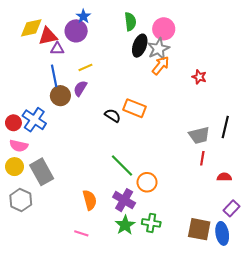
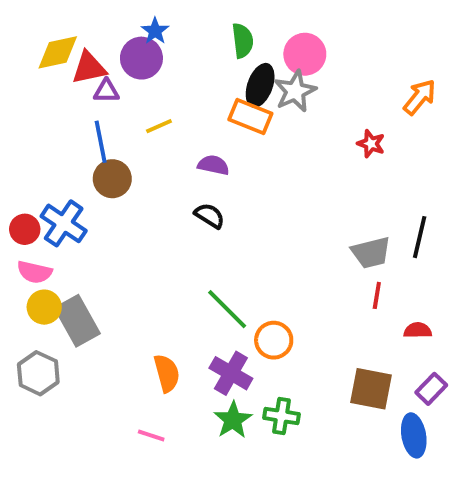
orange arrow: (161, 65) -> (420, 97), moved
purple semicircle: (80, 88) -> (213, 165), moved, turned 70
orange rectangle: (135, 108) -> (250, 116), moved
yellow circle: (14, 167) -> (44, 307), moved
brown square: (199, 229) -> (371, 389), moved

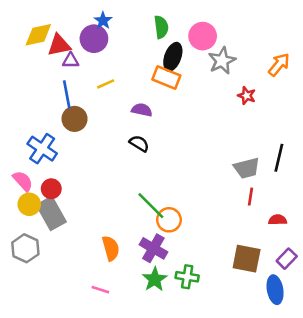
gray star: (295, 91) -> (222, 61), moved
red circle: (25, 229) -> (51, 189), moved
pink semicircle: (34, 272) -> (23, 181), turned -145
orange circle: (274, 340) -> (169, 220), moved

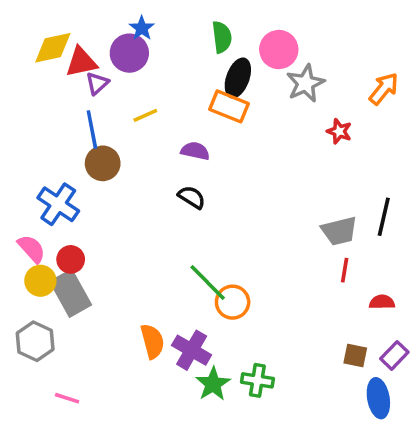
purple triangle: (71, 61) -> (97, 83), turned -42
purple cross: (153, 248) -> (192, 350), moved
brown square: (247, 259) -> (355, 355), moved, size x0.6
pink line: (100, 290) -> (67, 398), moved

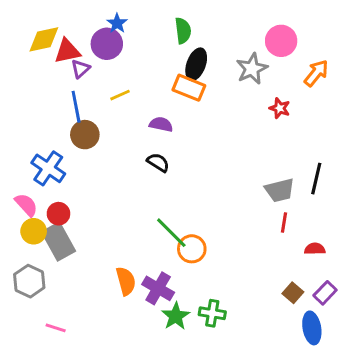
pink circle: (279, 50) -> (281, 41), moved
brown square: (355, 355) -> (293, 293), turned 30

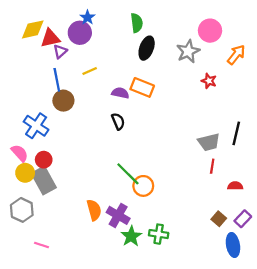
orange rectangle: (189, 88) -> (142, 87), moved
black semicircle: (158, 162) -> (118, 121), turned 35

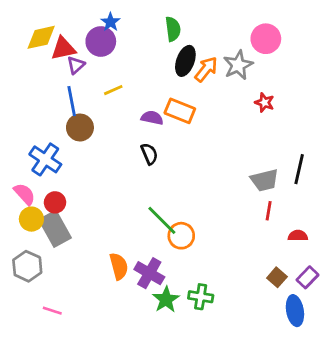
orange arrow: (236, 55) -> (206, 69), moved

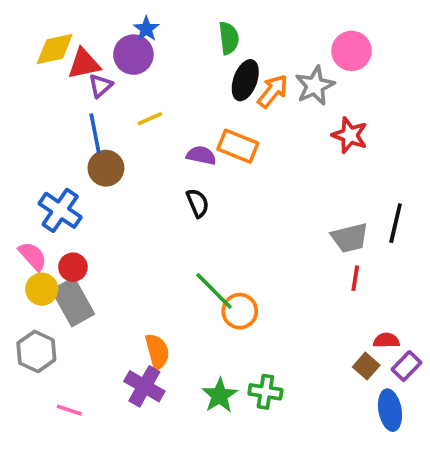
red star: (264, 103) -> (350, 135), size x1.4
red semicircle: (298, 236) -> (386, 340), moved
purple cross: (149, 273) -> (144, 386), moved

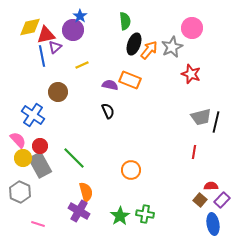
blue line: (95, 133) -> (42, 56), moved
gray trapezoid: (350, 238) -> (201, 117), moved
green line: (214, 291) -> (74, 158), moved

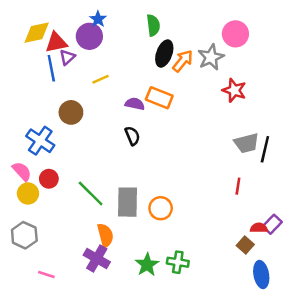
gray rectangle: (40, 165) -> (127, 202), moved, turned 30
purple rectangle: (222, 200) -> (272, 224), moved

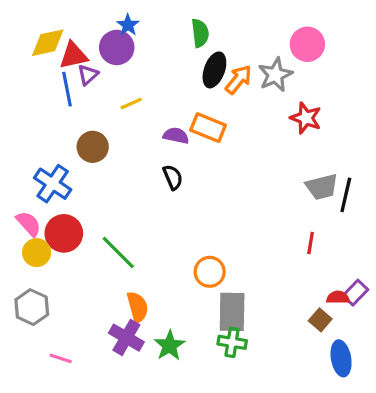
red circle: (49, 179) -> (64, 233), size x1.5
gray rectangle: (127, 202) -> (232, 312), moved
green star: (147, 265) -> (170, 346), moved

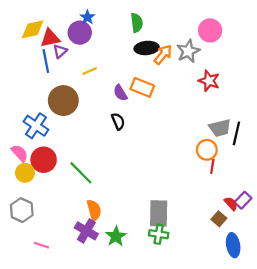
black ellipse: (214, 70) -> (147, 48), turned 65
purple semicircle: (176, 136) -> (120, 93), turned -133
brown circle: (93, 147) -> (63, 101), size x1.4
orange circle: (210, 272) -> (207, 150), moved
red semicircle: (338, 297) -> (231, 204), turned 48

